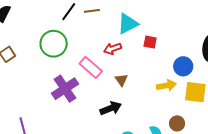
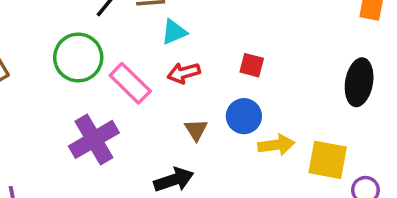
cyan triangle: (128, 24) -> (174, 32), moved, size x0.7
blue circle: (183, 66) -> (244, 116), moved
pink rectangle: (91, 67) -> (130, 83), moved

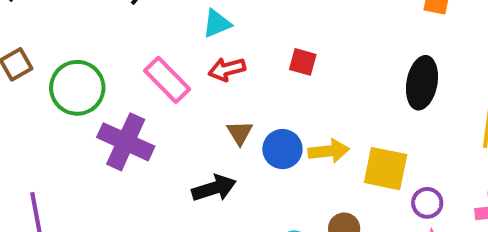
green circle: (78, 57) -> (77, 88), moved
blue circle: (244, 116) -> (282, 149), moved
purple cross: (94, 139) -> (126, 142), turned -36

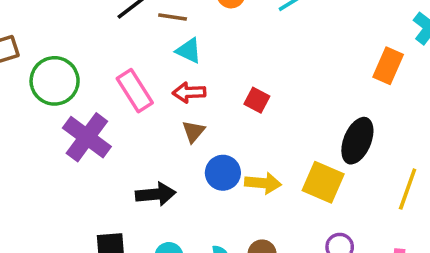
cyan triangle: (217, 24) -> (189, 51), turned 36
brown triangle: (240, 133) -> (193, 131), moved
yellow square: (386, 169) -> (323, 182), moved

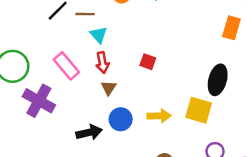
cyan triangle: (189, 51) -> (99, 35), turned 30
red arrow: (189, 92) -> (102, 62), turned -90
blue circle: (223, 173) -> (121, 119), moved

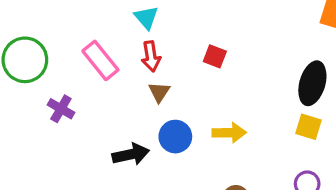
purple cross: (39, 101) -> (61, 109), size x0.6
yellow square: (199, 110) -> (308, 127), moved, size x0.7

